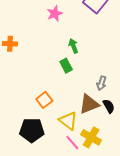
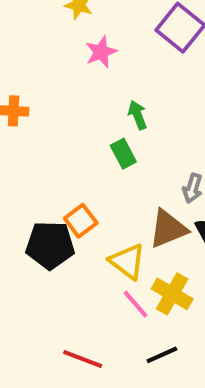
black pentagon: (32, 130) -> (50, 245), moved

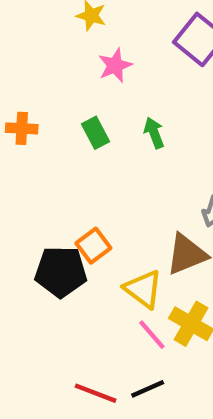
green rectangle: (123, 154) -> (96, 133), moved
black line: (162, 355) -> (148, 389), moved

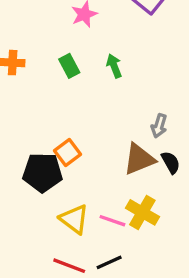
yellow triangle: (143, 289) -> (74, 219), moved
pink line: (152, 335) -> (112, 221), turned -30

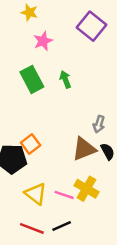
green rectangle: (69, 66) -> (32, 79), size x1.5

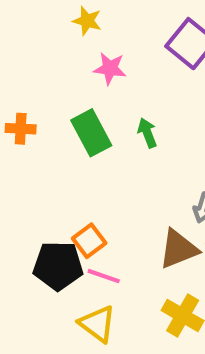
pink star: (43, 41) -> (110, 68), turned 30
pink line: (64, 195) -> (104, 276), moved

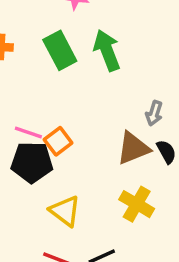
green arrow: (147, 133) -> (107, 50), size x1.6
pink line: (104, 276) -> (28, 132), moved

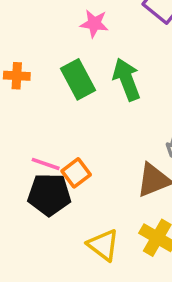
yellow triangle: (65, 211) -> (103, 245), moved

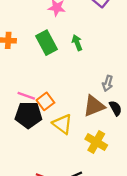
green arrow: (127, 79) -> (77, 43), size x0.6
yellow triangle: (103, 245) -> (62, 124), moved

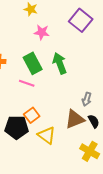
green arrow: (77, 43) -> (60, 63), size x1.5
pink line: (26, 96) -> (27, 83), moved
yellow cross: (96, 142) -> (90, 151), moved

